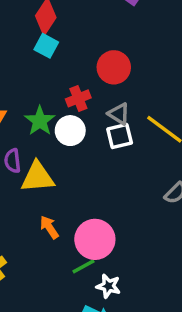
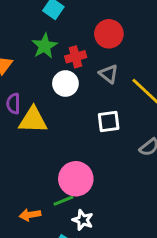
green star: (40, 121) -> (45, 46), moved
white square: (120, 136) -> (109, 121), moved
orange arrow: (49, 227) -> (30, 215), moved, turned -72

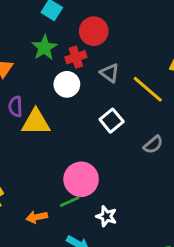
red circle: (109, 34) -> (94, 31), moved
white square: (109, 121) -> (112, 121), turned -30
white star: (83, 220) -> (106, 216), moved

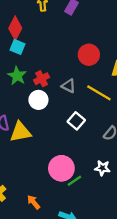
red circle: (94, 31) -> (89, 55), moved
green line: (70, 202) -> (74, 181), moved
white star: (106, 216) -> (102, 168), moved
orange arrow: (37, 217) -> (34, 202), turned 72

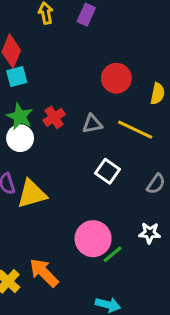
cyan square: (17, 47) -> (17, 77), turned -32
gray triangle: (69, 86) -> (92, 124), turned -32
white circle: (38, 100) -> (20, 138), moved
orange arrow: (34, 202) -> (44, 273), moved, size x1.5

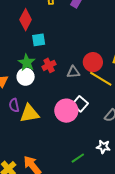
cyan square: (17, 77) -> (39, 40), moved
red circle: (116, 78) -> (93, 62), moved
pink circle: (93, 239) -> (66, 111), moved

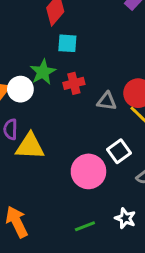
white circle: (26, 77) -> (20, 89), moved
white square: (80, 104) -> (119, 151), moved
pink circle: (66, 111) -> (88, 171), moved

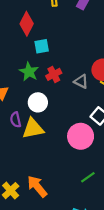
white circle: (20, 89) -> (38, 102), moved
gray triangle: (107, 101) -> (81, 81), turned 32

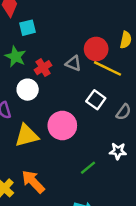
red cross: (54, 74) -> (43, 68), moved
yellow triangle: (33, 129) -> (27, 135), moved
pink circle: (81, 136) -> (62, 126), moved

